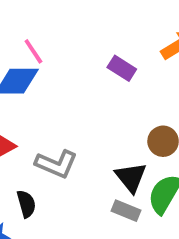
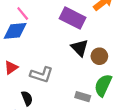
purple rectangle: (122, 68) -> (73, 18), size x1.6
black triangle: (131, 177) -> (80, 48), moved

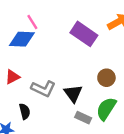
black triangle: (80, 48) -> (73, 93), moved

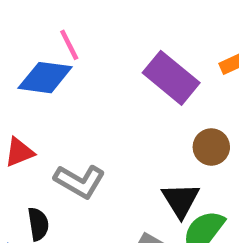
brown circle: (106, 78) -> (211, 147), moved
black triangle: (73, 93) -> (181, 200), moved

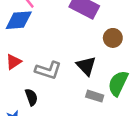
black triangle: (181, 200) -> (86, 66), moved

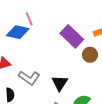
brown circle: (113, 38) -> (90, 55), moved

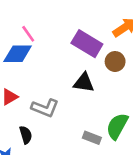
black triangle: (60, 83) -> (84, 83), moved, turned -42

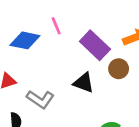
pink line: (28, 34) -> (56, 26), moved

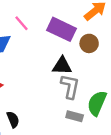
gray L-shape: (40, 99) -> (70, 86), moved, turned -95

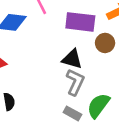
purple rectangle: (61, 29) -> (80, 22), turned -32

